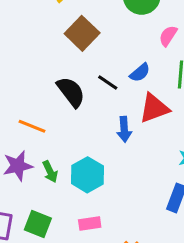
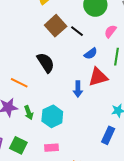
black line: (108, 82) -> (77, 31), moved

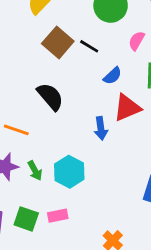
pink rectangle: (51, 148) -> (58, 216), moved

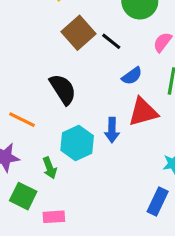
green arrow: (35, 171) -> (50, 168), moved
cyan hexagon: (69, 172) -> (77, 143), moved
green square: (26, 219) -> (23, 196), moved

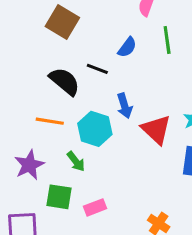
black line: (111, 41) -> (97, 69), moved
red triangle: (143, 112) -> (156, 130), moved, turned -44
orange line: (22, 120) -> (50, 121), moved

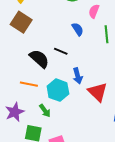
brown square: (62, 22) -> (21, 22), moved
blue semicircle: (127, 47) -> (78, 29), moved, turned -72

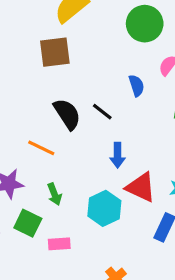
brown square: (21, 22) -> (55, 52), turned 35
cyan hexagon: (58, 90) -> (104, 208), moved
red triangle: (98, 92) -> (141, 187), turned -35

